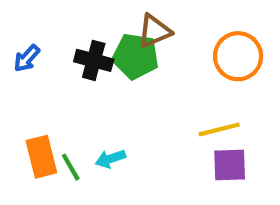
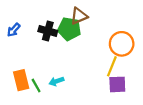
orange circle: (238, 56) -> (122, 44), moved
yellow line: (219, 129) -> (112, 66), turned -54

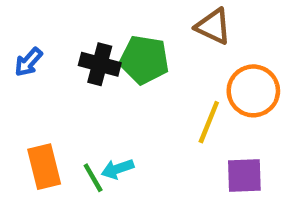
brown triangle: (79, 16) -> (213, 26), moved, turned 48
yellow line: (112, 66) -> (209, 122), moved
green line: (36, 86) -> (93, 178), moved

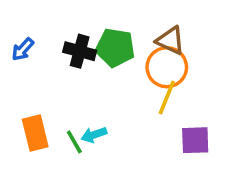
brown triangle: (213, 26) -> (170, 41), moved
orange circle: (253, 91) -> (167, 67), moved

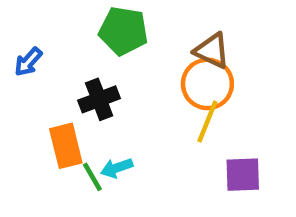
green pentagon: (115, 48) -> (123, 31), moved
black cross: (80, 51) -> (99, 99), moved, turned -36
orange rectangle: (35, 133) -> (66, 146), moved

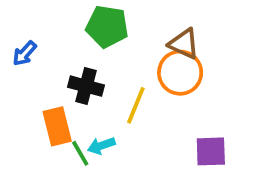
black cross: (99, 99) -> (86, 86), turned 36
yellow line: (207, 122) -> (136, 105), moved

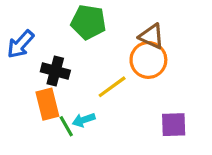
blue arrow: (24, 53) -> (21, 44), size x1.4
black cross: (86, 86) -> (55, 71), moved
yellow line: (136, 105) -> (112, 87), turned 32

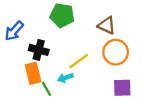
orange circle: (148, 60) -> (116, 52), moved
cyan arrow: (84, 120) -> (65, 78), moved

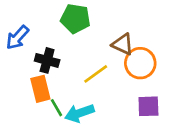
brown triangle: (107, 25) -> (123, 44), moved
cyan arrow: (65, 78) -> (80, 113), moved, size x1.5

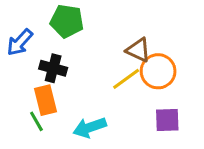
green pentagon: (75, 19) -> (67, 21), moved
yellow line: (96, 74) -> (126, 79), moved
green line: (57, 108) -> (36, 121), moved

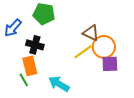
purple square: (167, 120) -> (110, 64), moved
cyan arrow: (90, 128) -> (59, 84), turned 50

